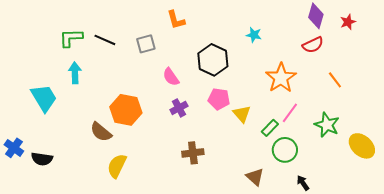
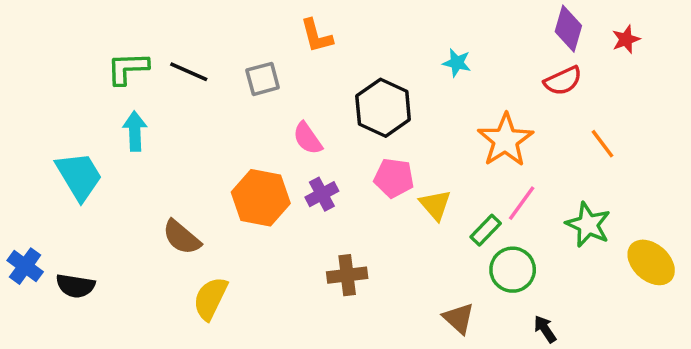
orange hexagon: (126, 110) -> (261, 198), moved

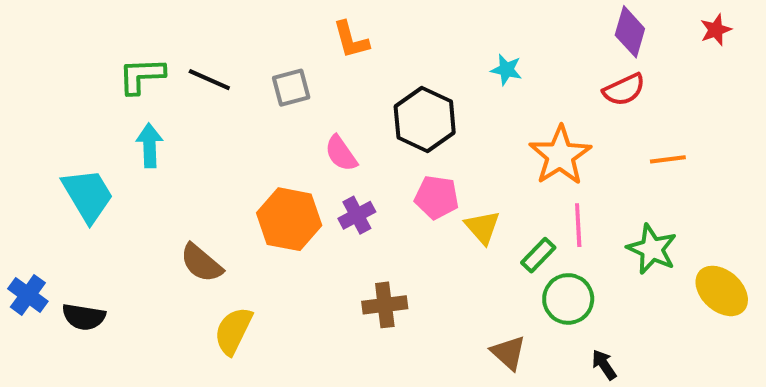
red star: (626, 39) -> (716, 30), moved
orange line: (603, 144) -> (668, 159), turned -60
pink line: (522, 203) -> (578, 225), turned -39

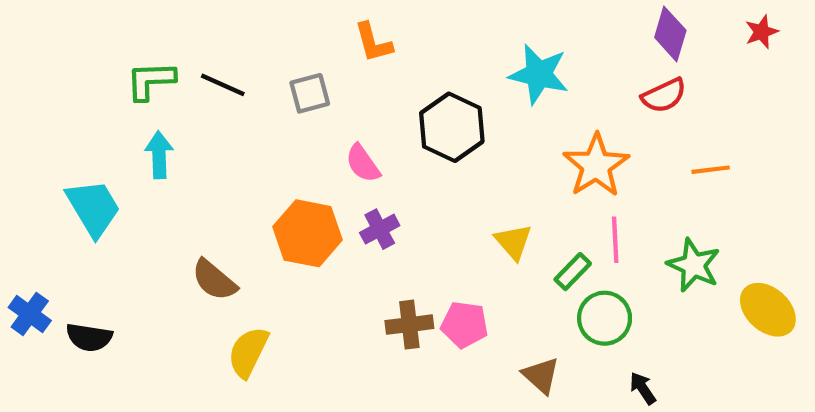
cyan star: (506, 70) -> (539, 74), size x1.8
pink pentagon: (437, 197) -> (465, 325), moved

